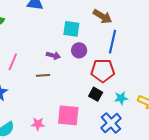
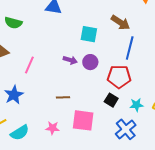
purple circle: (79, 50) -> (90, 62), moved
brown line: (43, 75) -> (63, 97), moved

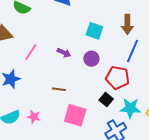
brown arrow: (120, 23) -> (127, 24), turned 48
purple arrow: (70, 60) -> (64, 53), moved
cyan star: (136, 105) -> (130, 108), size x1.5
pink star: (52, 128) -> (34, 117), moved

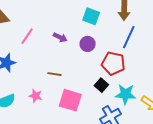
pink star: (34, 117) -> (36, 96), moved

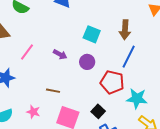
black square: (101, 85) -> (98, 111), moved
cyan star: (125, 94) -> (137, 99), moved

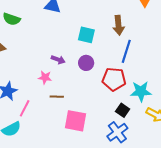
pink line: (27, 52) -> (25, 108), moved
black square: (98, 111) -> (123, 110), moved
pink star: (33, 112) -> (45, 77), moved

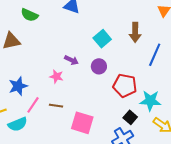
cyan square: (86, 35) -> (102, 39), turned 30
blue line: (126, 51) -> (155, 55), moved
brown line: (57, 97) -> (56, 106), moved

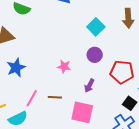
purple arrow: (71, 60) -> (89, 86), moved, turned 96
pink star: (56, 77) -> (64, 67), moved
blue star: (18, 86) -> (16, 68), moved

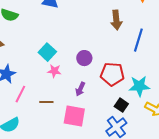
cyan square: (96, 27) -> (47, 52), moved
pink line: (32, 98) -> (20, 94), moved

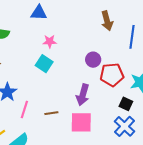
purple circle: (84, 58) -> (93, 60), moved
pink star: (54, 71) -> (50, 41), moved
purple arrow: (80, 89) -> (83, 95), size x1.5

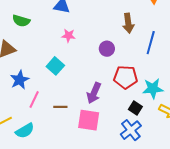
purple circle: (93, 60) -> (107, 49), moved
cyan square: (44, 64) -> (55, 66), moved

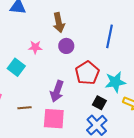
brown arrow: (128, 23) -> (59, 23), moved
pink star: (69, 36) -> (35, 47), moved
red pentagon: (126, 77) -> (87, 73), turned -30

